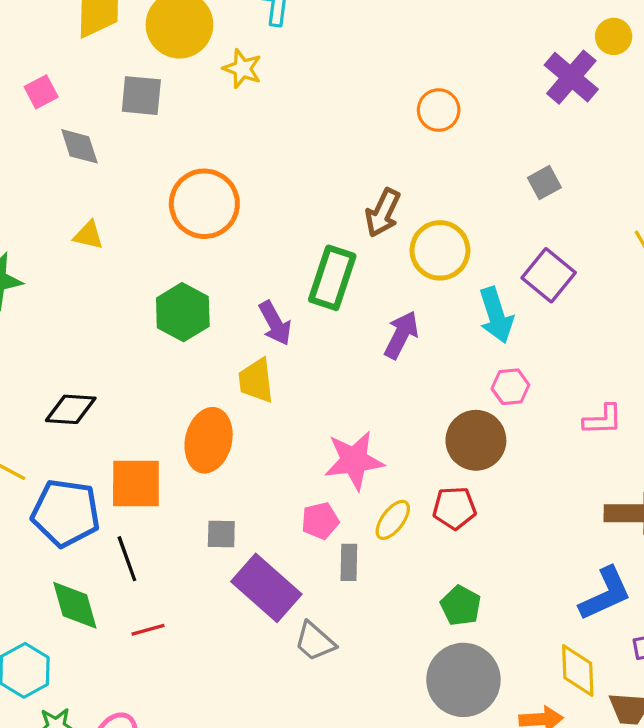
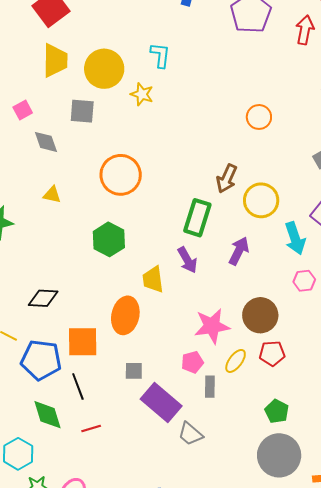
purple arrow: (275, 323) -> (187, 260), moved
brown circle: (476, 440) -> (260, 315), moved

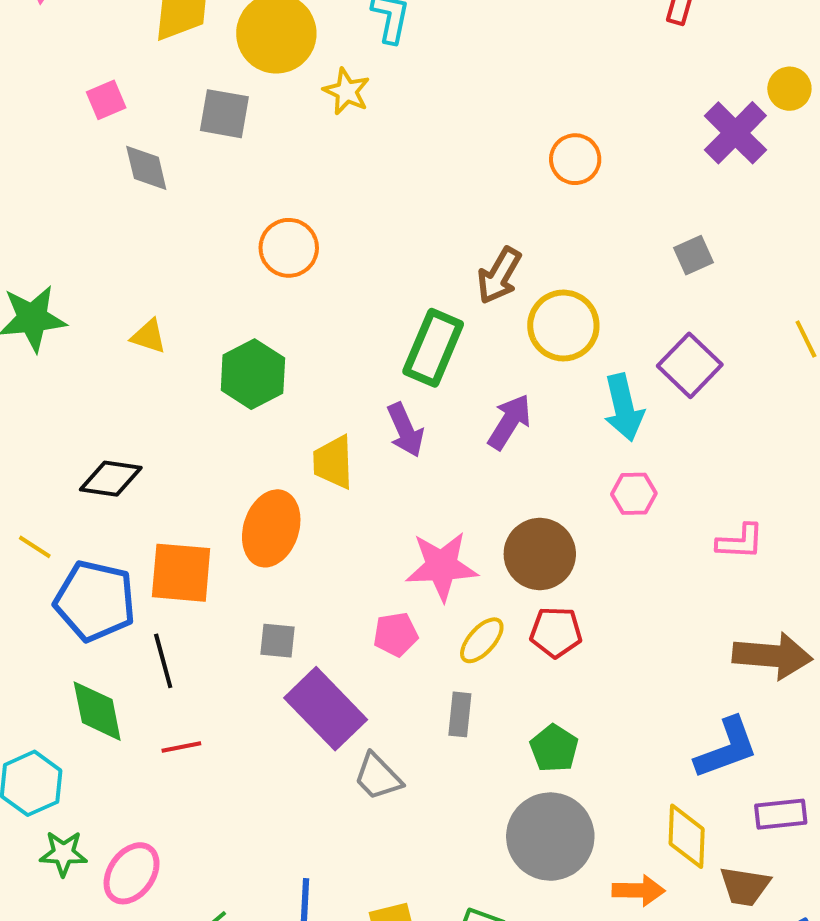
orange circle: (121, 175) -> (289, 248), size x0.7
yellow triangle: (52, 195) -> (149, 336), moved
gray rectangle: (210, 387) -> (460, 714), moved

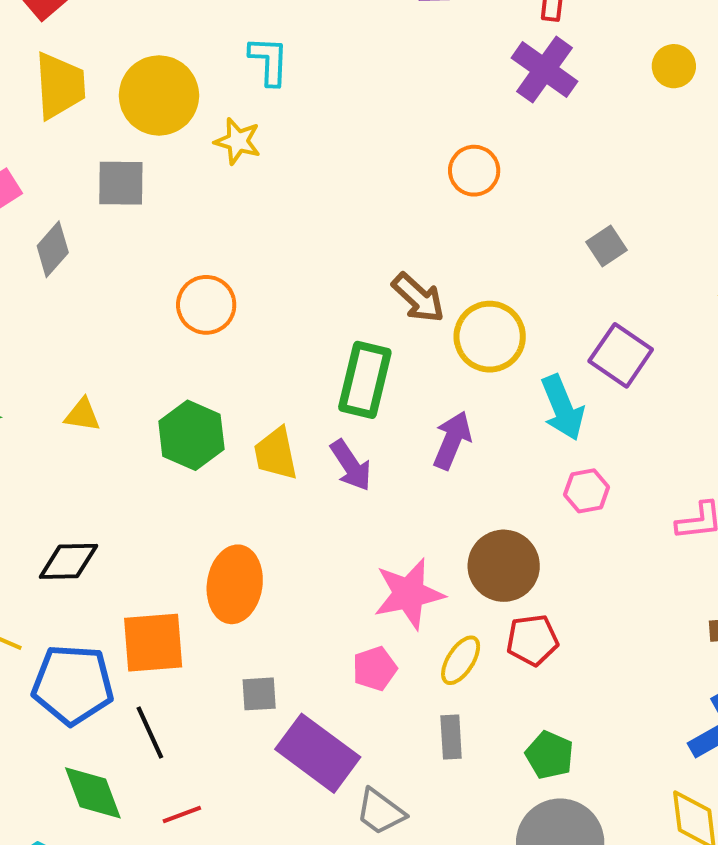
purple cross: (735, 133) -> (544, 70), moved
gray diamond: (146, 168) -> (53, 249), turned 64
brown arrow: (499, 276) -> (418, 298), turned -68
yellow trapezoid: (333, 462) -> (276, 454), moved

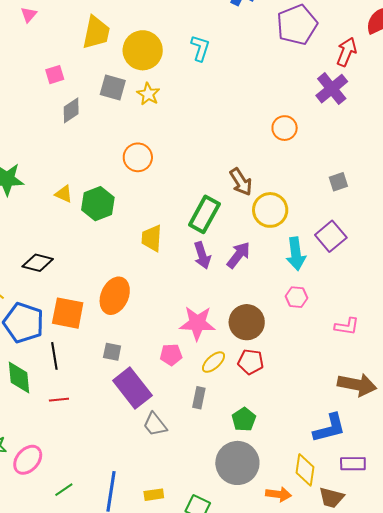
yellow star: (238, 141) -> (148, 94), moved
green hexagon: (191, 435) -> (98, 204), moved
purple arrow: (351, 465) -> (202, 255), moved

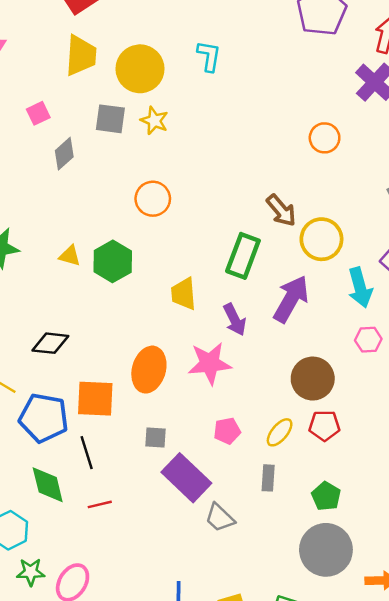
purple arrow: (202, 255) -> (235, 320), moved
purple arrow: (238, 255) -> (291, 299), size x1.4
pink star: (197, 323) -> (210, 363), moved

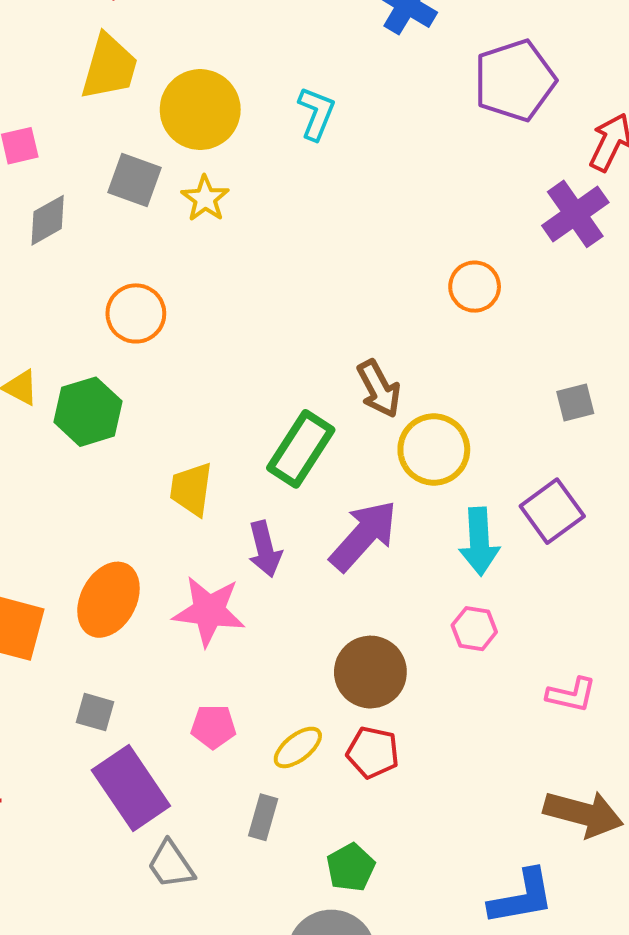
orange circle: (153, 199) -> (136, 313), moved

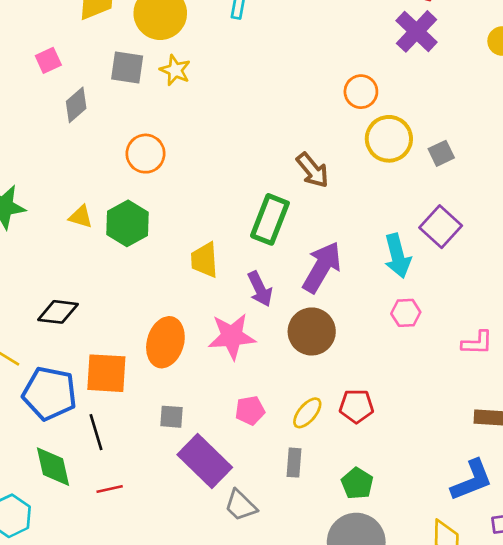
yellow circle: (434, 449) -> (389, 139), moved
brown circle: (370, 672) -> (312, 331), moved

